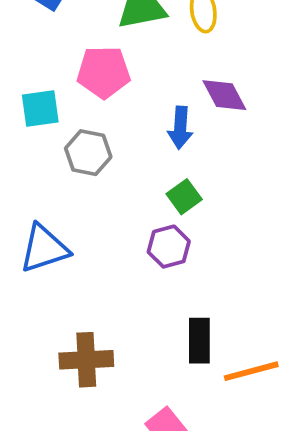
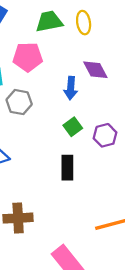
purple hexagon: (169, 247) -> (105, 135), moved
black rectangle: (199, 341) -> (67, 168), moved

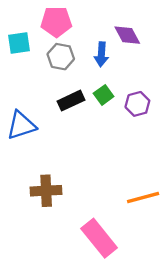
gray hexagon: (19, 102) -> (61, 57), moved
black rectangle: (67, 168) -> (71, 101), moved, turned 65

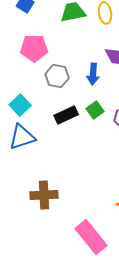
pink pentagon: (56, 22) -> (34, 48), moved
cyan square: (19, 43) -> (20, 105), moved, turned -35

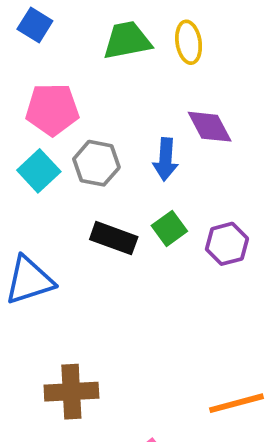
cyan square: (20, 105) -> (39, 171), moved
black rectangle: (66, 115) -> (114, 238), turned 45

